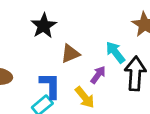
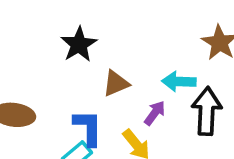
cyan arrow: (115, 52) -> (179, 82), turned -50

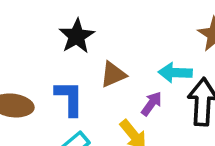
blue L-shape: (88, 128) -> (69, 98), moved

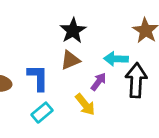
black star: (77, 36) -> (73, 31), moved

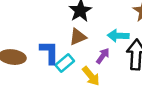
cyan rectangle: (42, 113) -> (65, 63), moved

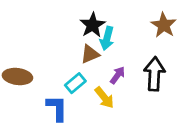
cyan arrow: (118, 36) -> (107, 38), moved, turned -78
blue L-shape: (49, 52) -> (57, 108), moved

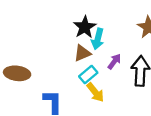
purple arrow: (118, 75) -> (114, 61), moved
cyan rectangle: (75, 83) -> (88, 75), moved

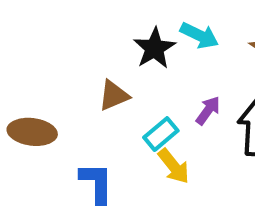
cyan arrow: (98, 39) -> (199, 35), moved, turned -78
brown triangle: (82, 53) -> (114, 95), moved

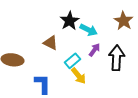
cyan arrow: (199, 35) -> (89, 30), moved
brown triangle: (114, 95) -> (51, 43), turned 49

